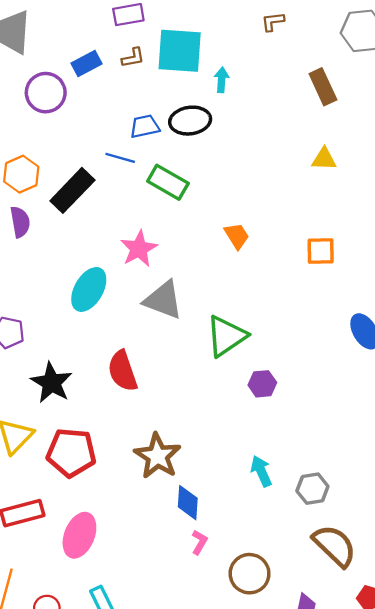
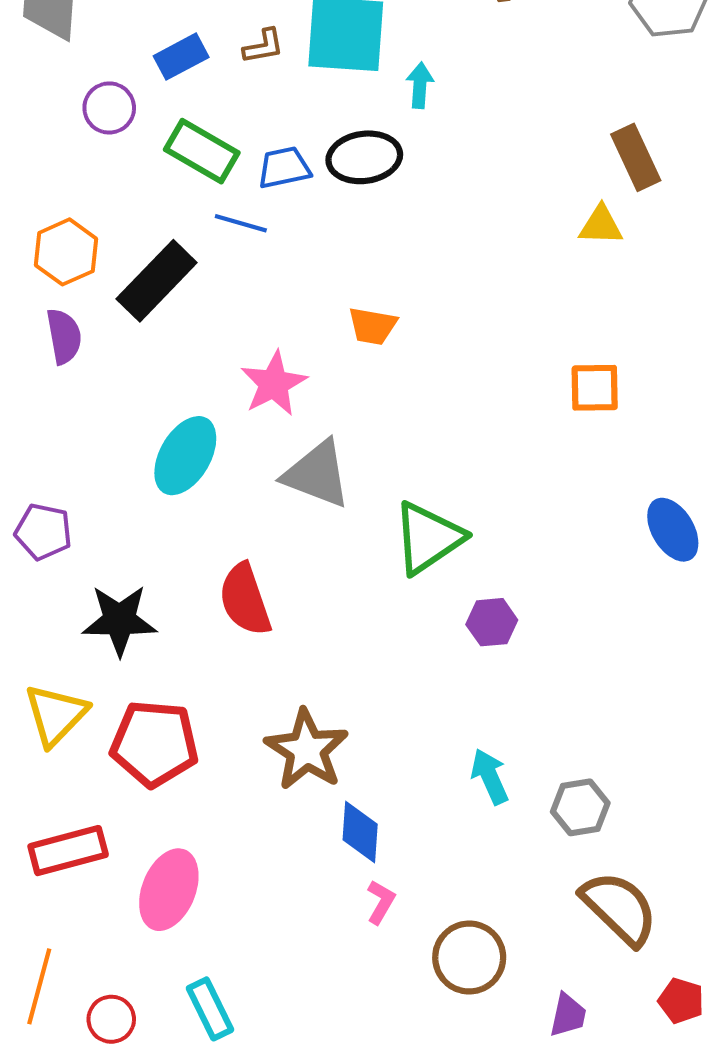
brown rectangle: (323, 87) -> (636, 157), moved
purple circle: (46, 93) -> (109, 108), size x0.7
green rectangle: (168, 182) -> (202, 151), moved
orange trapezoid: (237, 236) -> (372, 326), moved, turned 132
black star: (52, 383) -> (119, 620), turned -30

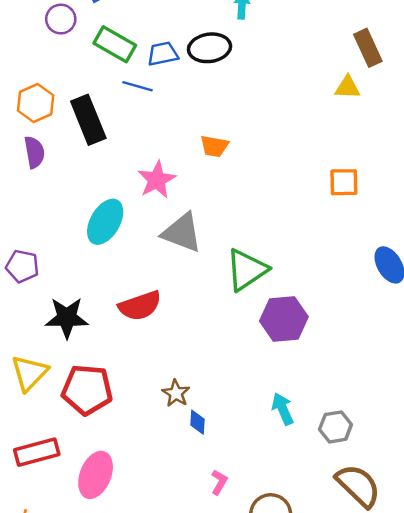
black rectangle: (157, 281) -> (88, 120), turned -66
red semicircle: (245, 600) -> (140, 306), turned -90
purple hexagon: (492, 622) -> (284, 319), size x1.6
brown star: (307, 750) -> (176, 393), size x0.6
blue diamond: (360, 832) -> (198, 422), moved, size x0.7

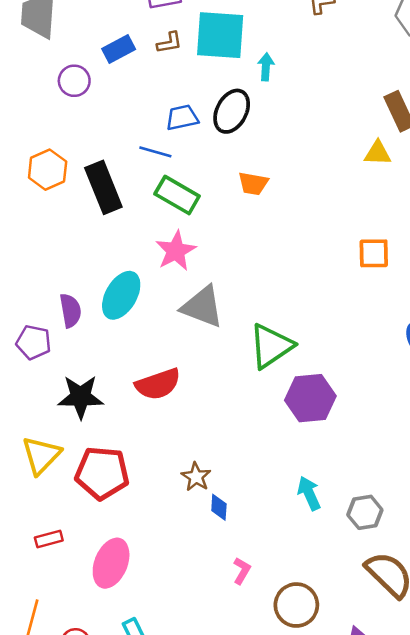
green rectangle: (115, 44) -> (177, 195), moved
black ellipse: (210, 48) -> (232, 111), turned -54
orange trapezoid: (214, 146) -> (253, 184), moved
purple semicircle: (34, 152) -> (70, 311), moved
red rectangle: (37, 452) -> (49, 539), size x0.6

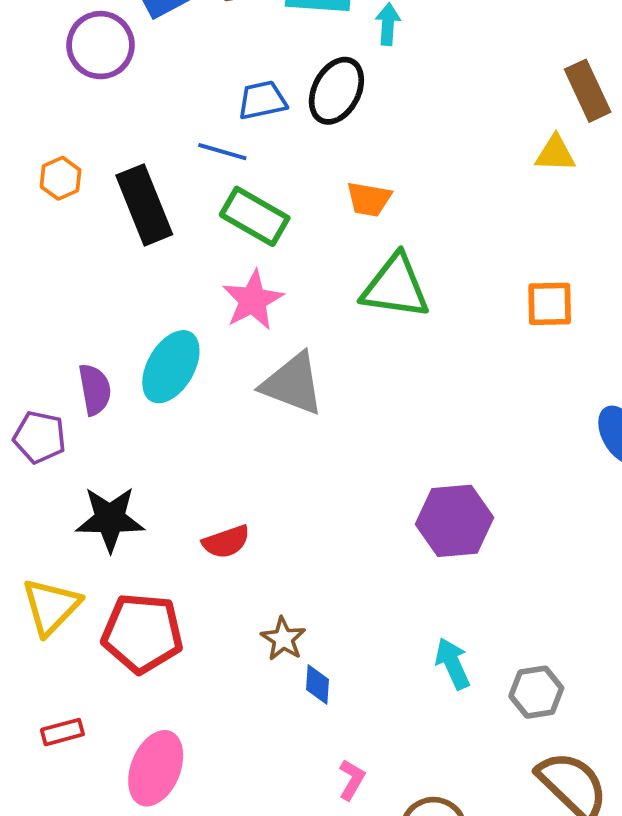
purple circle: (74, 81) -> (100, 45), size x1.4
orange hexagon: (48, 170) -> (61, 178), size x0.7
green triangle: (271, 346) -> (395, 287), moved, turned 42
red semicircle: (158, 384) -> (226, 542), moved, size x0.7

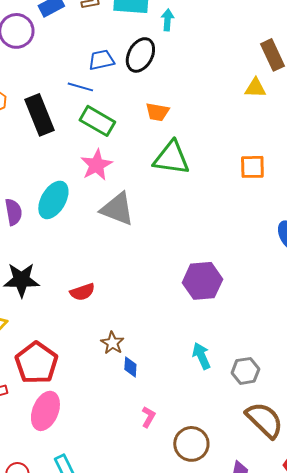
red pentagon: (142, 633) -> (36, 363), moved, turned 30

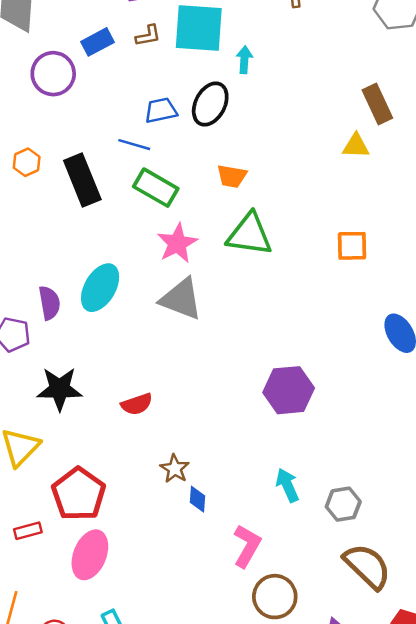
pink star: (96, 165) -> (177, 243), moved
pink L-shape: (148, 417) -> (247, 546), moved, size x1.6

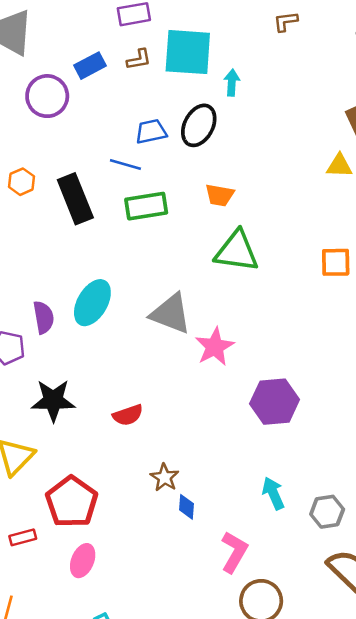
green rectangle: (156, 188) -> (146, 206), turned -39
pink star: (177, 243) -> (215, 347), moved
pink ellipse: (90, 555) -> (83, 561), size x0.7

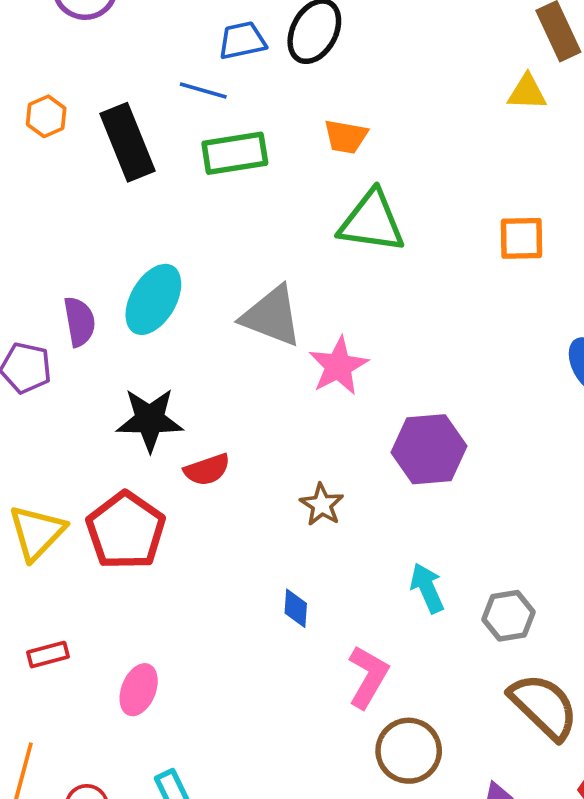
black star: (53, 400) -> (150, 420), moved
brown star: (165, 477) -> (322, 505), moved
red pentagon: (72, 502) -> (126, 531), moved

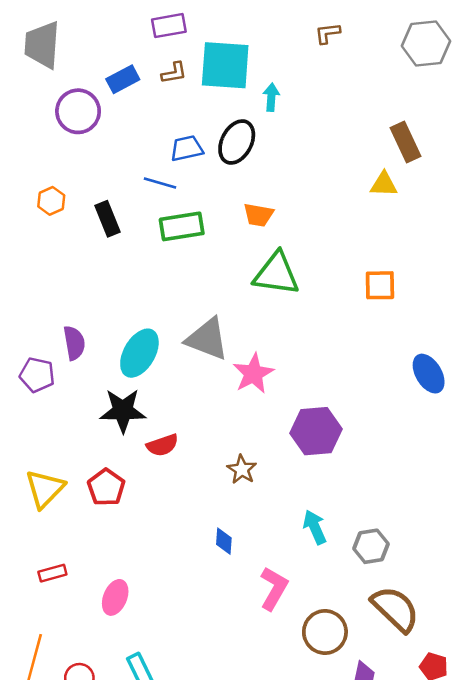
black rectangle: (128, 142) -> (107, 219), size x0.7
cyan ellipse: (153, 299) -> (139, 353), moved
red pentagon: (126, 531) -> (106, 487), size x0.7
brown circle: (409, 751) -> (325, 632), moved

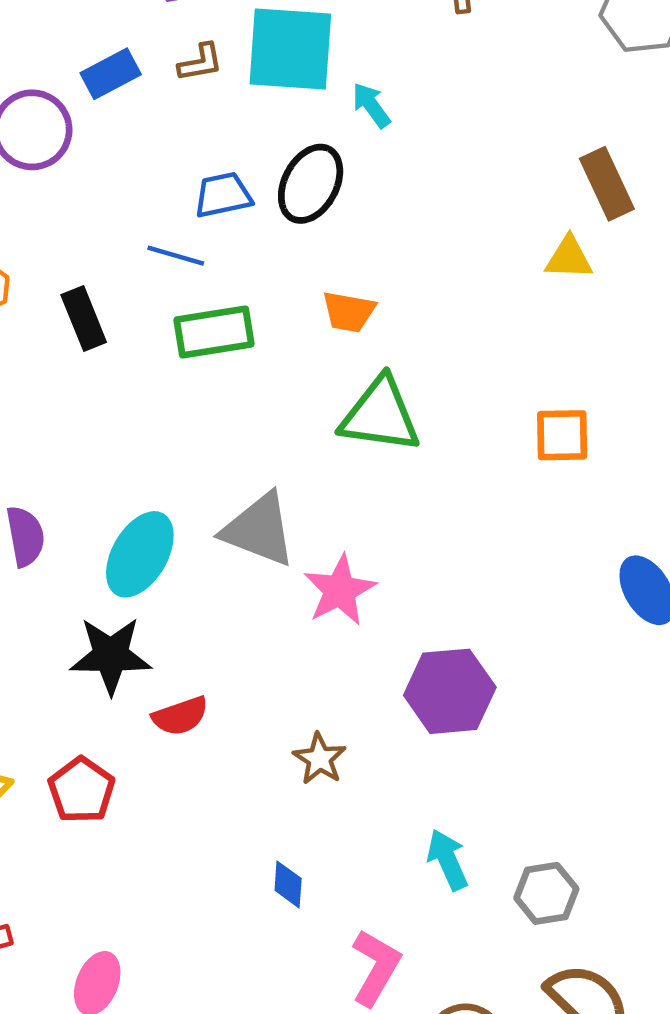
cyan arrow: (271, 97) -> (371, 105), turned -40

